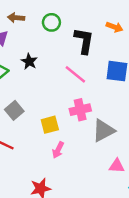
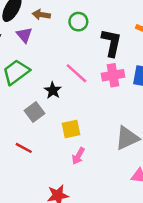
black star: (29, 61) -> (53, 90), moved
pink line: (75, 74) -> (76, 73), moved
pink cross: (80, 110) -> (113, 75), moved

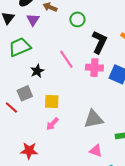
black star: (53, 90) -> (37, 71), moved
gray square: (34, 112) -> (25, 93), moved

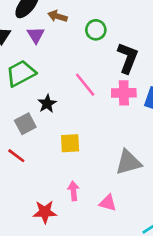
gray square: (25, 93) -> (25, 124), moved
pink arrow: (52, 124) -> (73, 191), moved, turned 136
pink triangle: (96, 151) -> (108, 203), moved

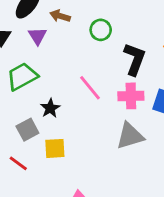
yellow square: (70, 143) -> (55, 148), moved
gray triangle: (128, 162) -> (130, 136), moved

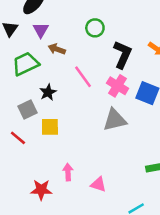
brown arrow: (60, 16) -> (57, 49), moved
pink cross: (131, 96) -> (118, 86), turned 30

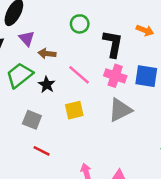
black star: (48, 92) -> (47, 85), moved
gray square: (27, 110) -> (32, 120), turned -30
yellow square: (50, 127) -> (74, 110), moved
red line: (18, 138) -> (42, 151), moved

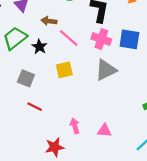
brown arrow: (47, 54) -> (49, 21), moved

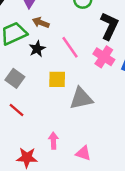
brown arrow: (49, 21) -> (41, 23), moved
gray triangle: (106, 70) -> (81, 98), moved

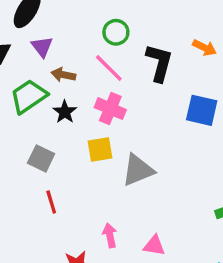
pink line: (70, 47) -> (109, 68), moved
pink cross: (104, 57) -> (110, 109), moved
red line: (17, 110) -> (51, 202), turned 42

